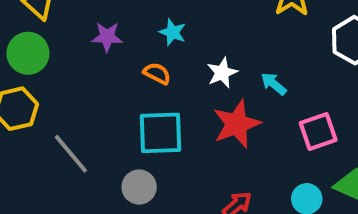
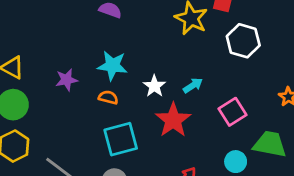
cyan star: (173, 32) -> (112, 66), size x1.5
cyan arrow: (274, 84) -> (193, 85), turned 120

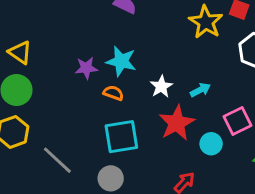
purple star: (67, 80) -> (86, 68), moved
cyan circle: (236, 162) -> (211, 144), moved

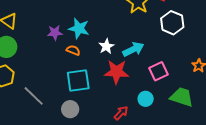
cyan arrow: (200, 90) -> (133, 49), size x1.5
red star: (177, 123) -> (116, 72), turned 30
cyan circle: (211, 144) -> (146, 99), moved

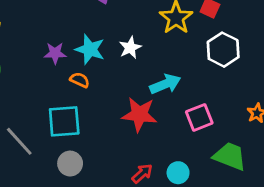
white star: (106, 46) -> (130, 48), moved
cyan square: (78, 80) -> (64, 121), moved
cyan circle: (146, 99) -> (178, 173), moved

